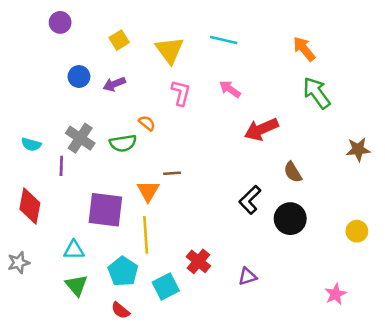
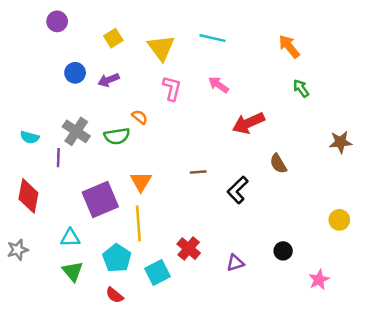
green arrow: (317, 93) -> (301, 88), size x0.6
brown line: (172, 173) -> (198, 172), moved
purple square: (105, 210) -> (100, 200), turned -30
black circle: (290, 219) -> (283, 251), moved, size x0.6

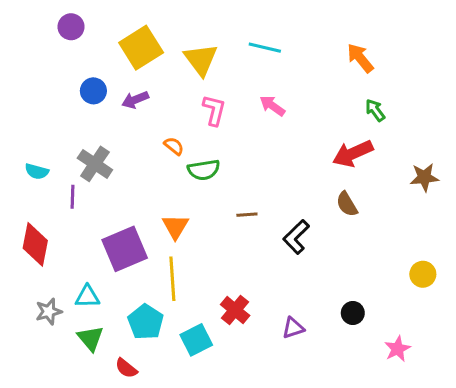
yellow square: (113, 38) -> (141, 48), size x1.8
red arrow: (248, 123) -> (353, 153), moved
green semicircle: (117, 136) -> (204, 170), moved
gray star: (18, 250) -> (49, 312), moved
red semicircle: (115, 295) -> (126, 368), moved

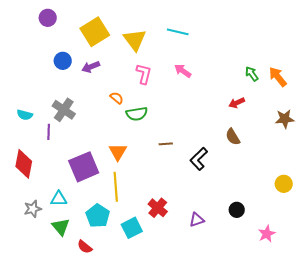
orange arrow: (360, 58) -> (278, 77), moved
red arrow: (353, 153) -> (237, 103), size x0.6

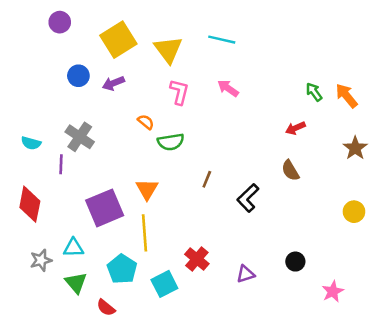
brown star: (285, 119) -> (355, 148), turned -30
brown line: (166, 144) -> (207, 179), turned -64
yellow circle: (284, 184) -> (354, 212), moved

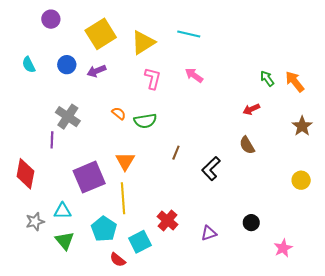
yellow triangle: (168, 50) -> (143, 42), turned 35
orange semicircle: (146, 122) -> (119, 113), moved
cyan semicircle: (31, 143) -> (29, 65), moved, turned 49
red semicircle: (106, 308) -> (118, 260), moved

